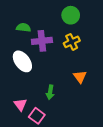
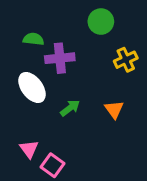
yellow cross: (72, 42) -> (126, 60), moved
green arrow: (50, 92) -> (70, 108), moved, turned -136

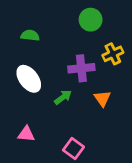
purple cross: (60, 58) -> (81, 68), moved
pink triangle: (29, 149) -> (26, 134), turned -48
pink square: (53, 165) -> (73, 148), moved

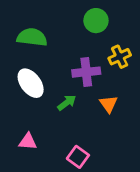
green semicircle: (30, 35) -> (32, 37), size x1.5

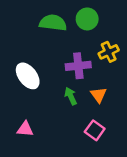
green semicircle: (32, 37) -> (53, 23), moved
green arrow: (67, 103) -> (71, 96), moved, turned -78
pink square: (78, 157) -> (95, 130), moved

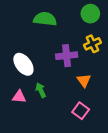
green circle: (87, 19) -> (90, 14), moved
green arrow: (71, 96) -> (41, 90), moved
pink triangle: (25, 129) -> (19, 97), moved

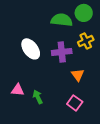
green semicircle: (45, 19) -> (62, 20), moved
white ellipse: (23, 64) -> (31, 49), moved
green arrow: (41, 90) -> (38, 97), moved

